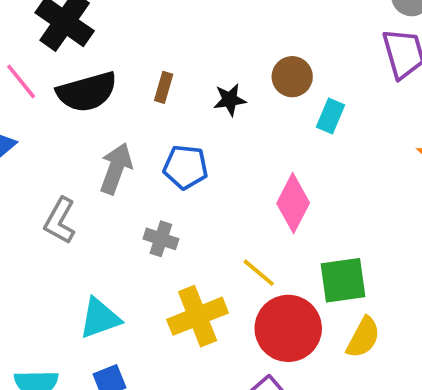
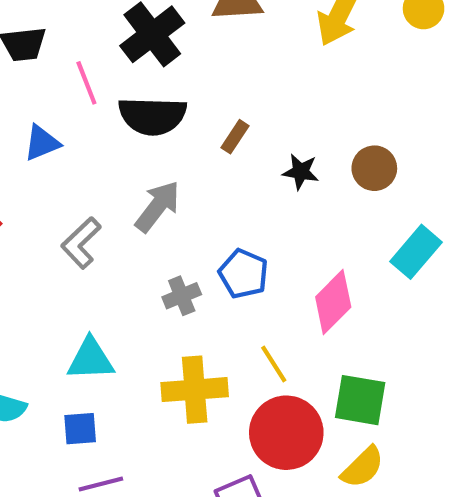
cyan rectangle: (330, 116) -> (416, 252), moved, size x1.4
blue pentagon: (186, 167) -> (243, 274), moved
gray cross: (161, 239) -> (182, 296), turned 32

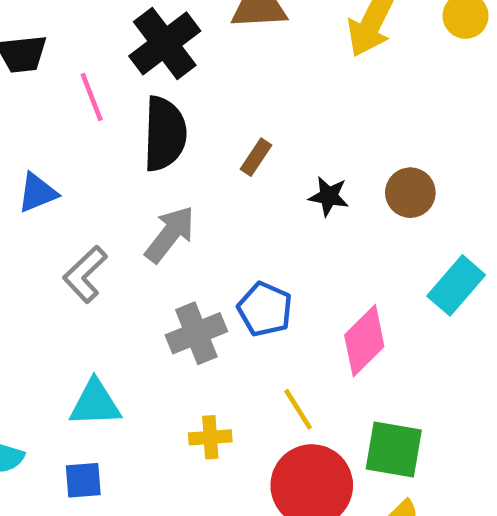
black semicircle: (152, 116) -> (165, 134), turned -90
blue triangle: (42, 143) -> (37, 193), moved
gray cross: (182, 296) -> (196, 333), size x1.4
yellow cross: (195, 390) -> (210, 437), size x0.6

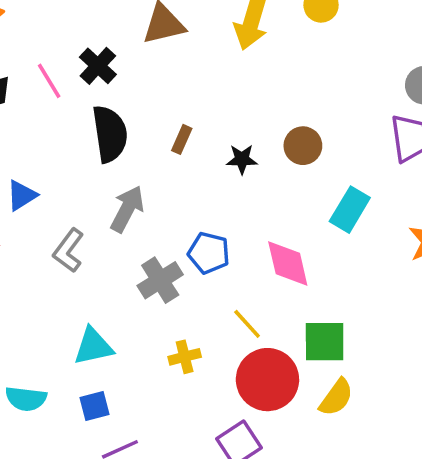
black cross: (165, 43) -> (98, 66), size x0.7
pink line: (92, 97) -> (49, 81), moved
pink diamond: (364, 341) -> (288, 263), turned -48

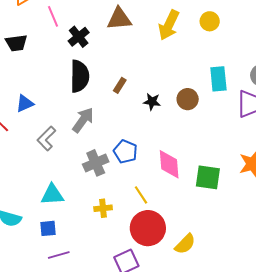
pink line: (49, 81) -> (53, 16), moved
cyan rectangle: (350, 210) -> (218, 79), moved, turned -45
green square: (325, 342) -> (208, 177), moved

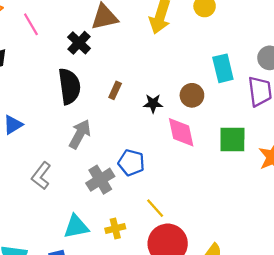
black cross: (79, 37) -> (79, 43), moved
gray L-shape: (46, 138) -> (41, 176), moved
pink diamond: (169, 164) -> (181, 132), moved
green square: (208, 177) -> (232, 140), moved
cyan triangle: (52, 195) -> (76, 227), moved

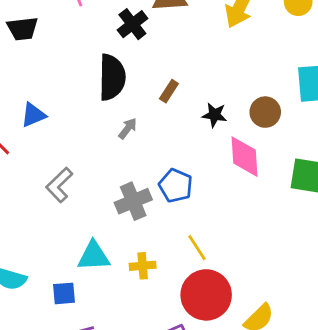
gray arrow: (80, 134) -> (128, 128), moved, size x0.6

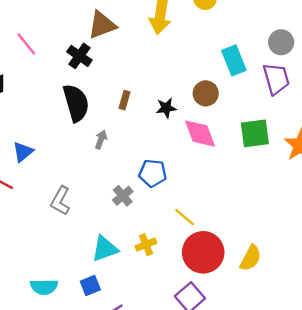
gray cross: (133, 201) -> (123, 196), size x0.7

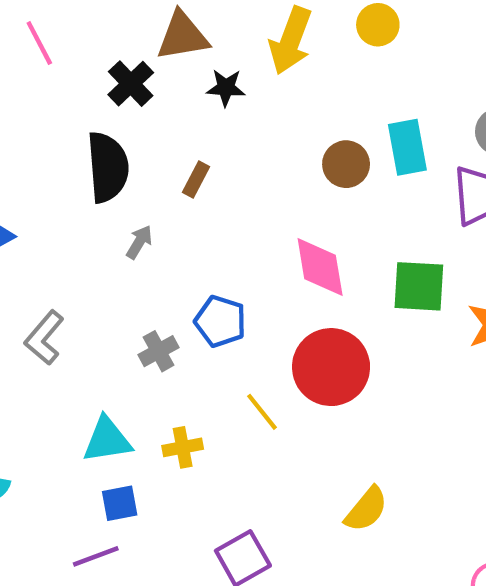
brown circle: (206, 93) -> (346, 164), moved
black star: (166, 108) -> (226, 88), moved
red circle: (203, 252) -> (331, 367), moved
blue square: (90, 285) -> (120, 503), moved

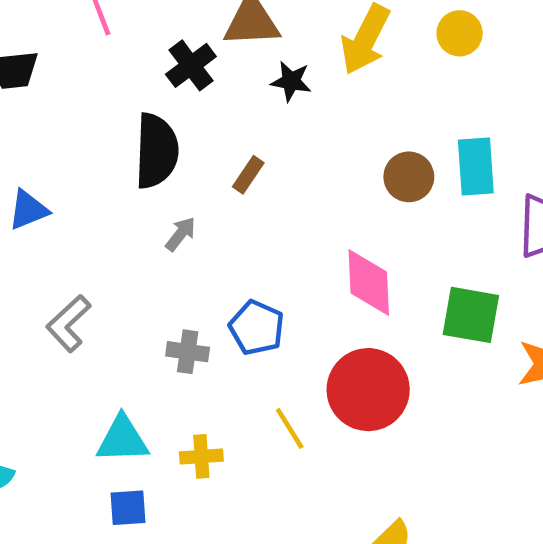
gray cross: (158, 351) -> (188, 352), turned 30

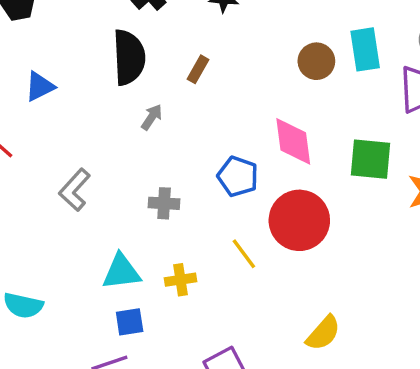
blue triangle: (28, 210) -> (40, 86), moved
blue pentagon: (257, 328) -> (238, 176), moved

